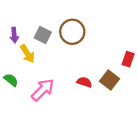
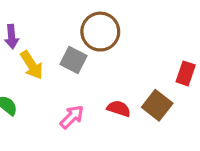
gray square: (43, 35) -> (74, 60), moved
pink arrow: (43, 90) -> (72, 117), moved, size x0.7

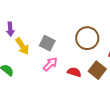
brown circle: (100, 32) -> (87, 38), moved
pink arrow: (72, 117) -> (50, 64), moved

